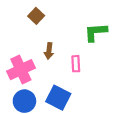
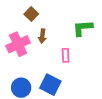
brown arrow: (49, 51) -> (42, 36), moved
pink cross: (21, 70) -> (18, 44), moved

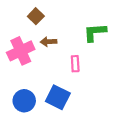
brown arrow: (42, 36) -> (49, 42), turned 80

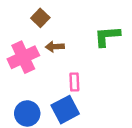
pink rectangle: (75, 64) -> (74, 82), moved
blue square: (58, 97) -> (65, 110), turned 35

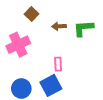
brown arrow: (55, 47) -> (59, 26), moved

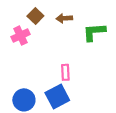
brown arrow: (59, 26) -> (64, 18), moved
pink cross: (18, 45) -> (20, 36), moved, size x0.7

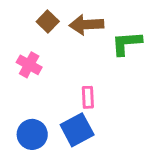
brown arrow: (64, 18) -> (86, 25), size x1.5
pink cross: (20, 36) -> (29, 65), moved, turned -36

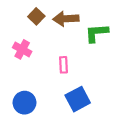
pink rectangle: (88, 97) -> (64, 65), moved
blue square: (77, 130) -> (78, 99), moved

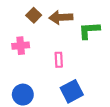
pink cross: (22, 49) -> (21, 46), turned -35

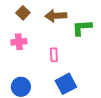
brown square: (34, 15) -> (23, 13), moved

